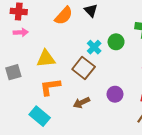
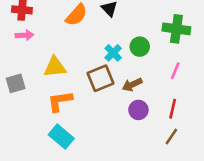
brown square: (84, 68) -> (100, 78), turned 30
brown arrow: (81, 103) -> (132, 85), moved
cyan rectangle: (40, 116) -> (61, 137), moved

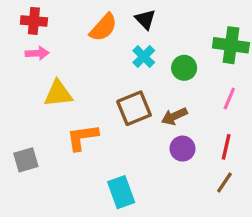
cyan cross: (113, 53) -> (144, 57), moved
yellow triangle: (55, 67) -> (58, 94), moved
gray square: (16, 83) -> (26, 160), moved
cyan rectangle: (61, 137) -> (121, 192), moved, turned 30

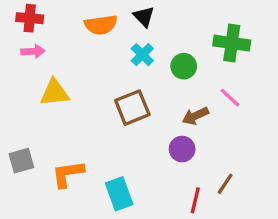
orange semicircle: (103, 27) -> (101, 25), turned 40
pink line: (229, 99) -> (230, 98), turned -70
brown arrow: (174, 116) -> (195, 116), moved
orange L-shape: (82, 137) -> (68, 174), moved
red line: (226, 147) -> (195, 200), moved

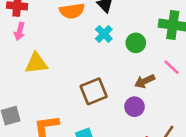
pink arrow: (33, 51) -> (20, 31), turned 108
brown square: (132, 108) -> (94, 91), moved

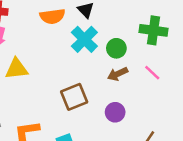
cyan cross: (104, 34) -> (84, 39), size x1.5
brown arrow: (145, 81) -> (118, 74), moved

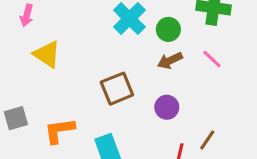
yellow triangle: (17, 69) -> (47, 54), turned 40

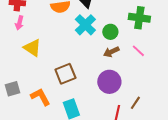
brown square: (117, 89) -> (65, 74), moved
purple circle: (167, 107) -> (109, 82), size x1.5
orange L-shape: (59, 131) -> (40, 97), turned 70

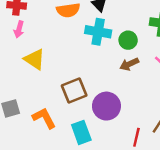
cyan cross: (85, 25) -> (98, 32), turned -35
purple circle: (109, 82) -> (106, 106), moved

